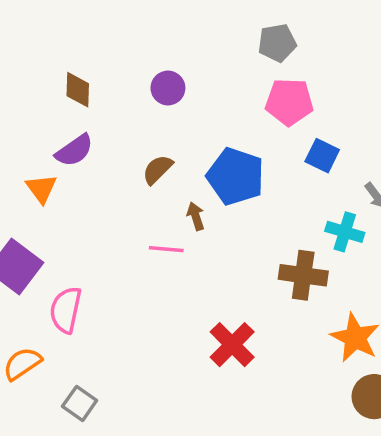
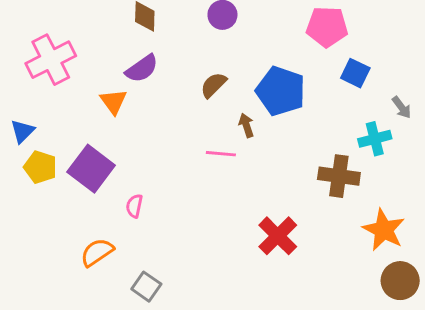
cyan cross: (345, 232) -> (375, 139), turned -32
pink semicircle: (66, 310) -> (134, 206), size x0.6

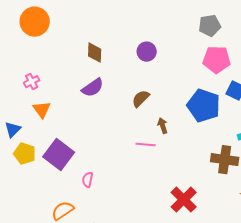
pink cross: (51, 60) -> (32, 82), size x0.5
blue pentagon: (281, 91) -> (204, 106), moved
orange triangle: (113, 101) -> (42, 110), moved

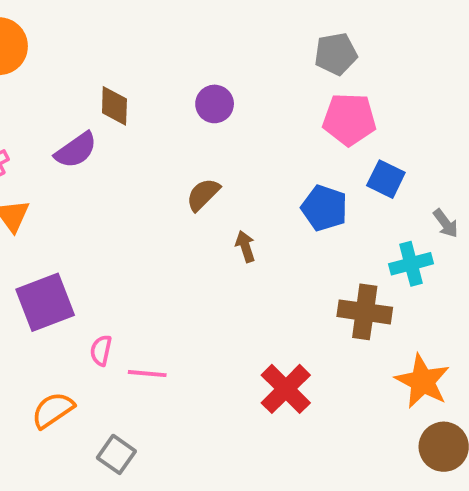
purple semicircle: (93, 88) -> (76, 150), moved
blue pentagon: (204, 106) -> (324, 208), size x0.7
pink line: (146, 145) -> (147, 374), moved
purple square: (59, 155) -> (45, 302), turned 32

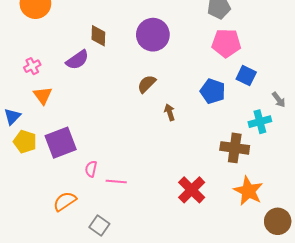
purple circle: (215, 104) -> (153, 35), size x1.6
orange star: (423, 381) -> (248, 191), moved

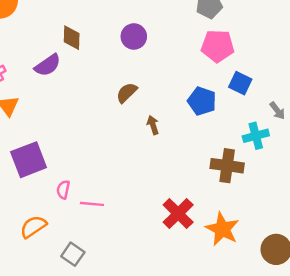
purple circle: (153, 35) -> (134, 36), size x0.7
orange star: (248, 191) -> (222, 229), moved

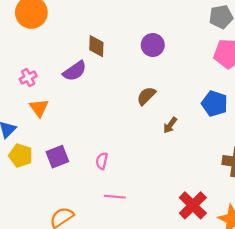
brown arrow: (153, 125) -> (170, 125), turned -126
purple square: (29, 160) -> (57, 157), size x0.7
pink semicircle: (63, 190) -> (102, 161), moved

